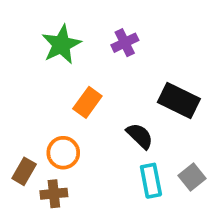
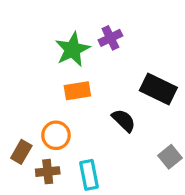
green star: (61, 45) -> (72, 49), moved
orange rectangle: (87, 102) -> (77, 91), turned 45
cyan rectangle: (151, 181) -> (89, 175), moved

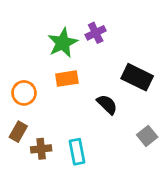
orange circle: (56, 135) -> (24, 93), moved

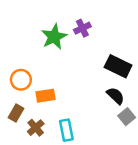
orange rectangle: (67, 79) -> (45, 96), moved
black semicircle: (107, 104) -> (116, 96), moved
brown cross: (41, 149) -> (36, 128), turned -35

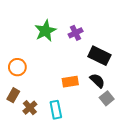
purple cross: (82, 28) -> (76, 33), moved
orange rectangle: (45, 96) -> (70, 82), moved

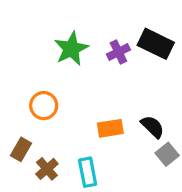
black rectangle: (99, 56) -> (156, 44), moved
orange circle: (17, 67) -> (44, 106), moved

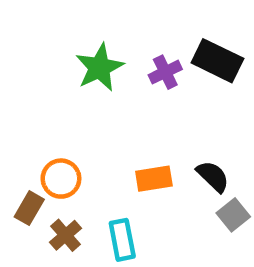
orange circle: (44, 106) -> (61, 179), moved

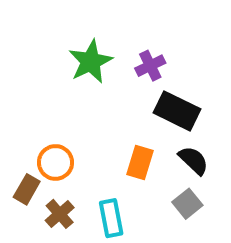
black rectangle: (217, 61) -> (177, 111), moved
orange rectangle: (154, 179) -> (140, 162), turned -64
gray square: (233, 215) -> (187, 204), moved

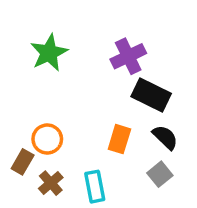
green star: (91, 62) -> (49, 53), moved
purple cross: (150, 66) -> (128, 56), size x1.4

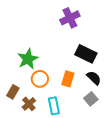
green star: (49, 53) -> (28, 59), moved
purple cross: (128, 56) -> (70, 18), moved
orange circle: (47, 139) -> (40, 79), moved

